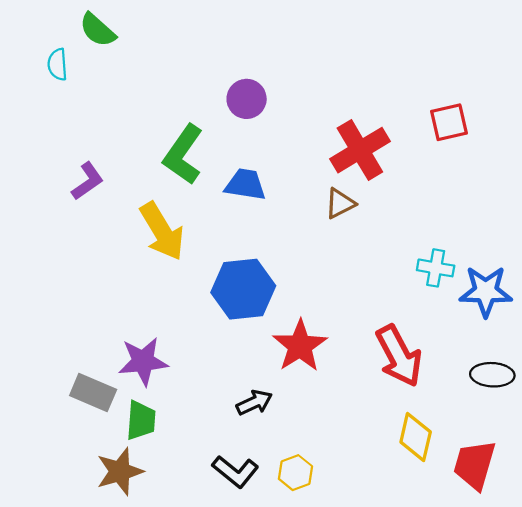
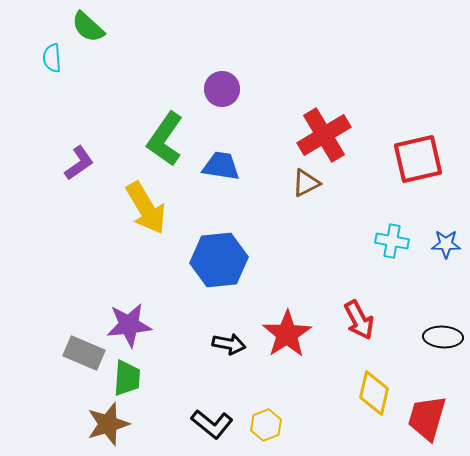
red square: (449, 122) -> (418, 159), moved, size x1.4
blue star: (486, 291) -> (446, 244), moved, size x0.6
red star: (300, 346) -> (287, 334), moved
red arrow: (399, 356) -> (359, 320), size x0.7
black arrow: (254, 403) -> (229, 344), moved, turned 36

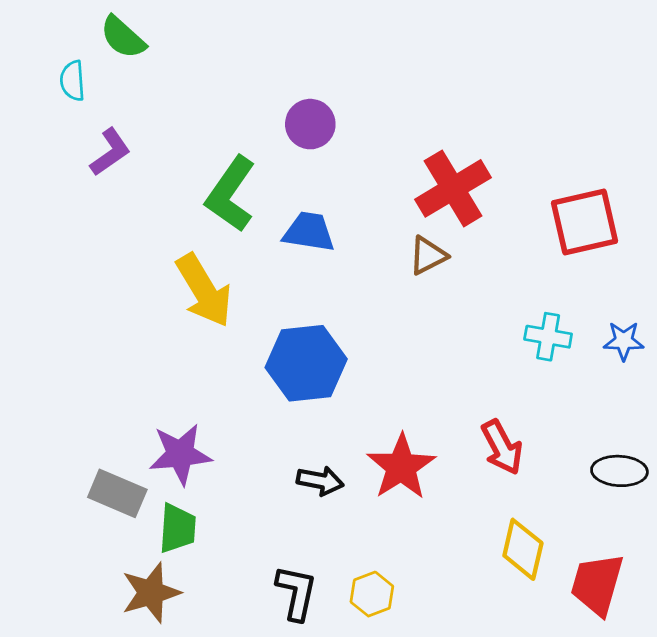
purple L-shape: (79, 163) -> (110, 152), moved
black L-shape: (212, 424) -> (296, 593), turned -117

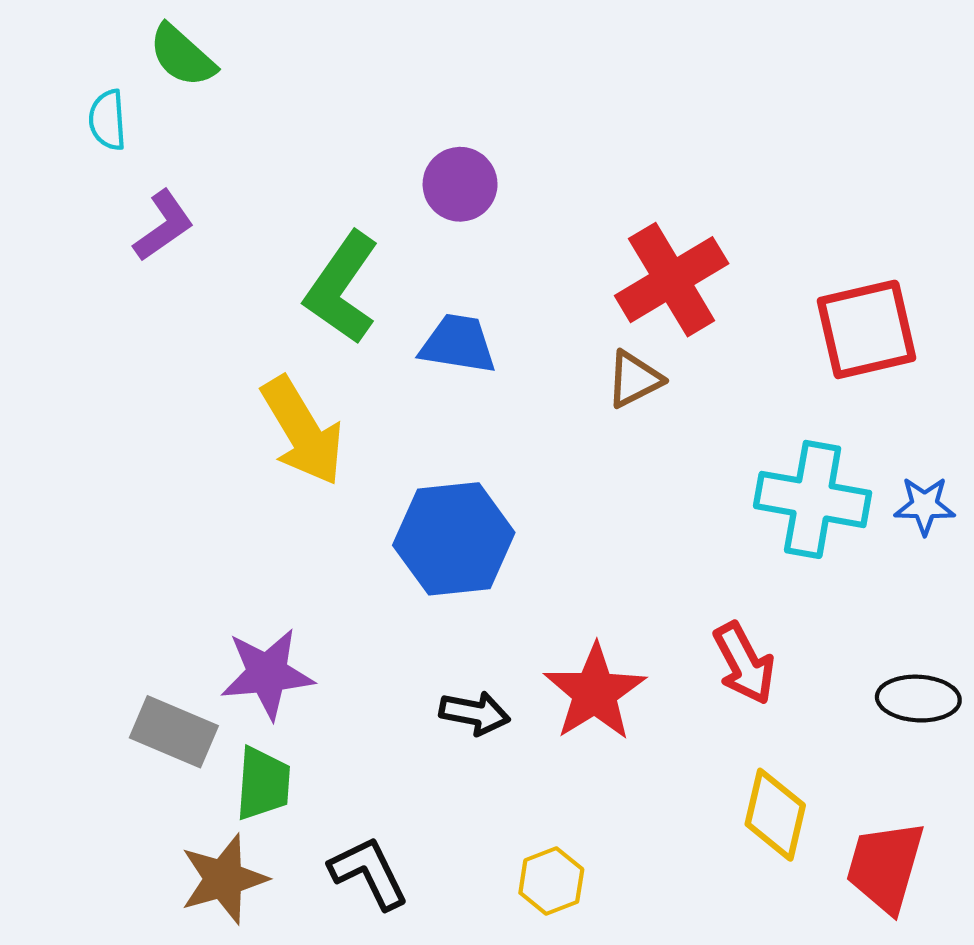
cyan cross: (548, 337) -> (813, 499), size x1.6
black L-shape: (296, 593) -> (369, 873), moved, turned -38

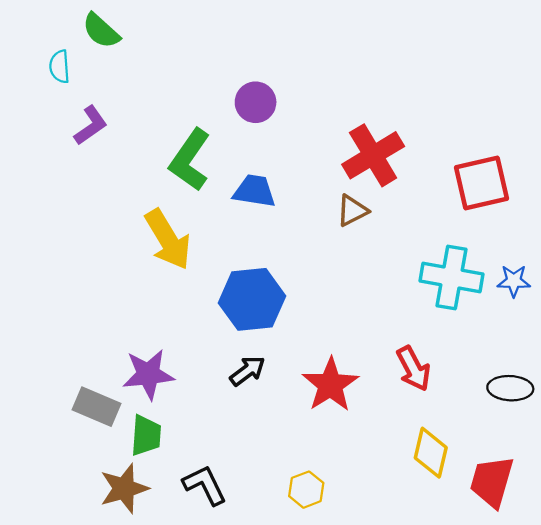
black arrow: (475, 713) -> (247, 371), moved, turned -48

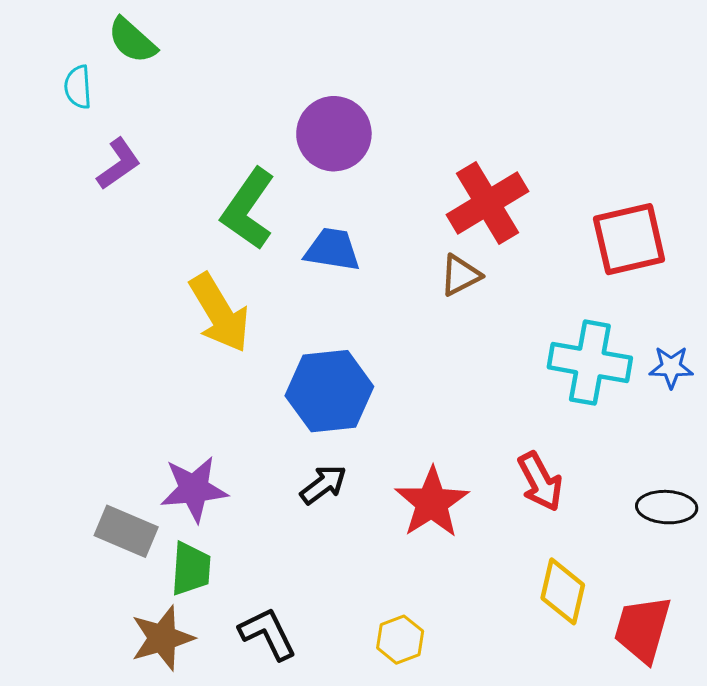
purple circle: (256, 102) -> (334, 134), size x1.4

